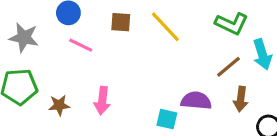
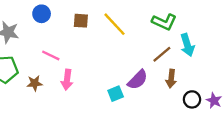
pink line: (81, 45) -> (51, 55), moved
purple semicircle: (196, 101) -> (138, 80), turned 130
cyan square: (167, 119) -> (116, 94), turned -35

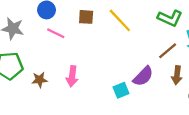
pink line: (51, 55) -> (56, 33), moved

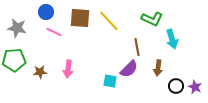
brown square: (86, 17) -> (80, 18), size x1.5
brown line: (168, 51) -> (137, 47), moved, turned -60
cyan square: (121, 90) -> (110, 81), turned 32

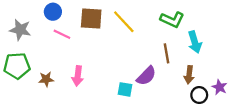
brown line: (137, 47) -> (167, 53), moved
brown arrow: (158, 68) -> (189, 75), moved
purple star: (195, 87) -> (219, 87), moved

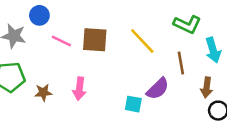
blue circle: (53, 12) -> (39, 15), moved
brown square: (91, 18) -> (95, 40), moved
yellow line: (124, 22) -> (142, 41), moved

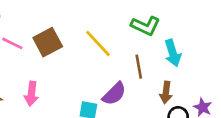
brown square: (95, 40) -> (48, 42), turned -32

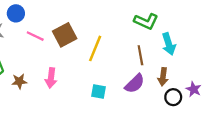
yellow line: (98, 43) -> (95, 48), moved, turned 65
purple semicircle: (114, 94) -> (135, 84), moved

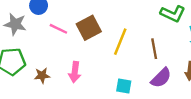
brown line: (140, 55) -> (154, 49), moved

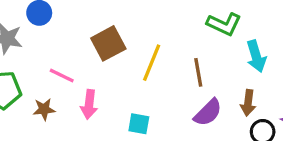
pink line: (58, 29) -> (62, 76), moved
cyan square: (124, 86) -> (139, 124), moved

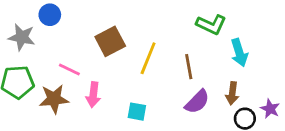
brown star: (44, 109) -> (54, 99), size x1.5

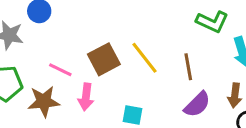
brown square: (110, 41) -> (104, 59), moved
yellow line: (148, 58) -> (145, 58), turned -60

